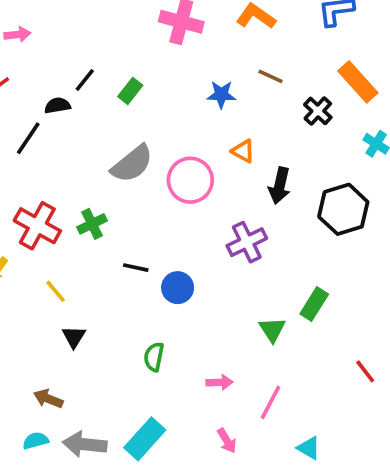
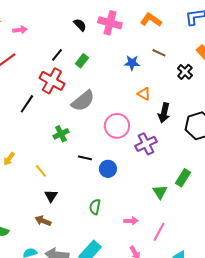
black semicircle: (57, 106) -> (80, 25), moved, turned 56
black line: (28, 138) -> (27, 104), moved
pink circle: (190, 180) -> (117, 126), moved
red cross: (37, 226) -> (52, 81), moved
brown arrow: (48, 399) -> (43, 221), moved

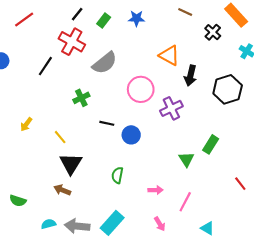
blue star: (132, 63) -> (136, 18), moved
orange triangle: (144, 94) -> (169, 55), size x1.5
black triangle: (51, 196) -> (71, 164), size x1.6

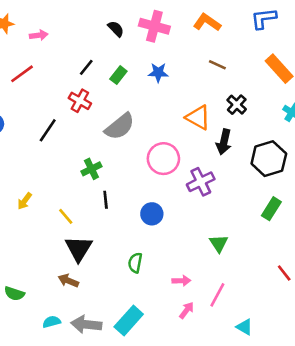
black cross: (213, 32) -> (237, 105), moved
red cross: (72, 42) -> (80, 101), size x0.7
black line: (107, 123) -> (106, 200), moved, turned 72
green rectangle: (211, 144) -> (271, 209), moved
pink arrow: (160, 224) -> (187, 310), moved, turned -112

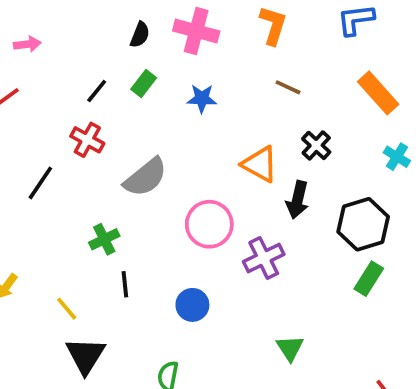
orange L-shape: (207, 22) -> (273, 25), turned 72
black semicircle: (116, 29) -> (140, 35), turned 66
green rectangle: (118, 75) -> (144, 84), moved
green rectangle: (271, 209) -> (369, 279), moved

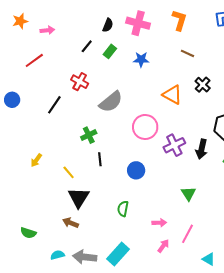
black line: (97, 91) -> (87, 46), moved
black arrow: (297, 200) -> (202, 149), moved

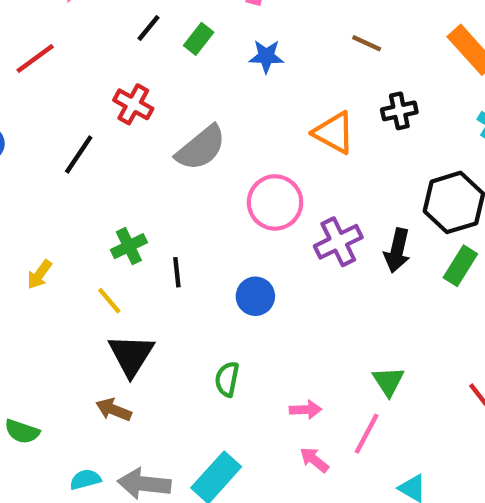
black cross: (203, 85) -> (399, 111), turned 35
green cross: (89, 135) -> (129, 246), moved
green triangle: (188, 194) -> (388, 381), moved
pink arrow: (163, 246) -> (314, 460), turned -88

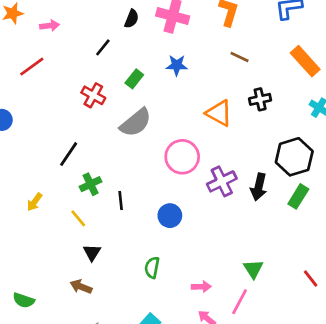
green rectangle: (199, 39) -> (134, 79), moved
black line: (79, 154) -> (69, 154), moved
black triangle: (131, 355) -> (92, 252), size x0.6

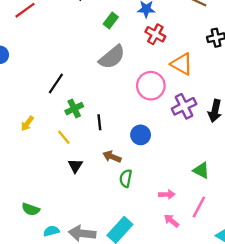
red cross: (93, 95) -> (155, 34), moved
orange triangle: (219, 113) -> (182, 64), moved
green triangle: (253, 269) -> (201, 170), moved, turned -30
brown arrow: (81, 287) -> (112, 157), moved
green semicircle: (24, 300) -> (31, 209), moved

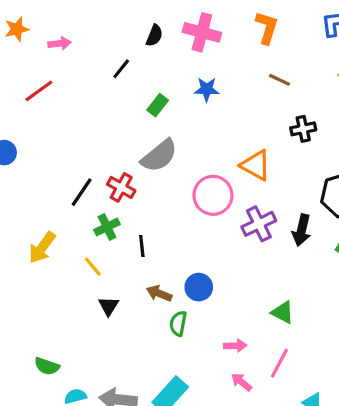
red cross: (155, 34) -> (121, 187), moved
yellow arrow: (27, 123) -> (42, 248), size x1.5
blue circle: (141, 135) -> (199, 287), moved

